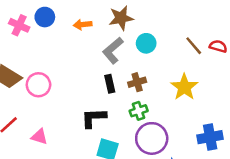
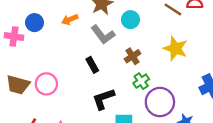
gray L-shape: (113, 51) -> (103, 35), turned -70
black rectangle: (110, 84) -> (92, 65), moved

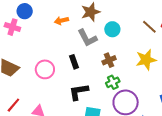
blue circle: (34, 23) -> (25, 11), moved
yellow star: (175, 48) -> (146, 60), turned 30
pink circle: (46, 84) -> (45, 69), moved

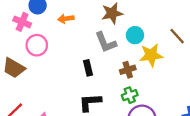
orange arrow: (62, 21) -> (66, 19), moved
yellow star: (146, 60) -> (151, 55), moved
pink circle: (45, 69) -> (37, 45), moved

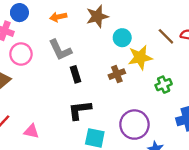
orange arrow: (66, 19) -> (58, 17), moved
gray L-shape: (106, 42) -> (60, 50), moved
green cross: (130, 95) -> (164, 85), moved

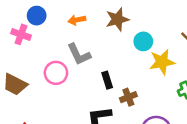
pink circle: (21, 54) -> (56, 73), moved
black rectangle: (75, 74) -> (107, 80), moved
brown cross: (117, 74) -> (128, 97), moved

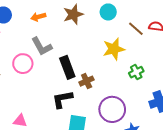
cyan circle: (143, 41) -> (108, 12), moved
black rectangle: (107, 80) -> (67, 67), size x1.5

